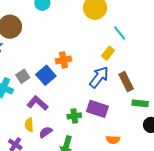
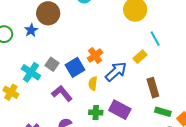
orange cross: (64, 60) -> (95, 55), turned -35
gray square: (23, 76) -> (52, 64), turned -32
blue arrow: (99, 77) -> (116, 72), moved
yellow semicircle: (29, 125) -> (93, 83), moved

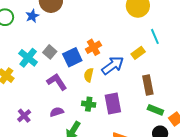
purple rectangle: (120, 110) -> (113, 104), turned 45

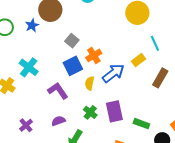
gray square: (50, 52) -> (72, 41), moved
brown rectangle: (148, 85) -> (160, 78), moved, turned 42
green cross: (89, 104) -> (90, 112), turned 32
green rectangle: (155, 110) -> (141, 124), moved

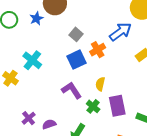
blue arrow: (113, 73) -> (120, 32), moved
yellow semicircle: (90, 83) -> (100, 84), moved
purple L-shape: (58, 91) -> (72, 90), moved
purple semicircle: (58, 121) -> (49, 124), moved

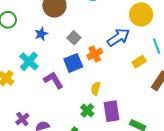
blue star: (36, 18) -> (41, 34), moved
purple L-shape: (72, 90) -> (53, 80), moved

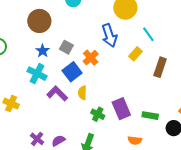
blue star: (41, 34) -> (43, 51), moved
blue arrow: (118, 37) -> (109, 36), turned 120
cyan cross: (29, 61) -> (37, 74), moved
yellow semicircle: (96, 89) -> (82, 93), moved

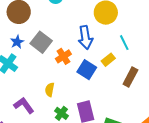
gray square: (66, 47) -> (41, 42), size x1.5
blue square: (72, 72) -> (87, 70), moved, turned -30
purple L-shape: (57, 93) -> (24, 105), moved

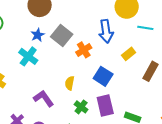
cyan line: (124, 43) -> (145, 28), moved, turned -56
blue square: (87, 70) -> (103, 76), moved

